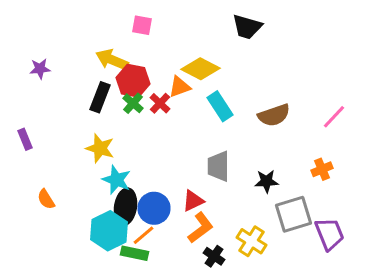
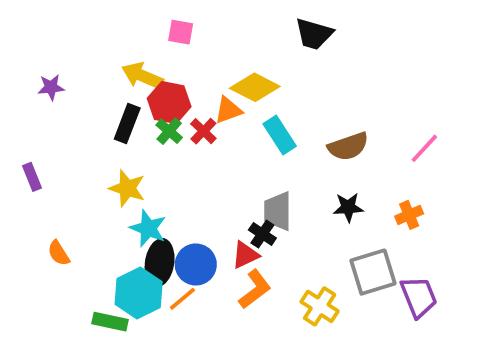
black star: (266, 181) -> (348, 207), moved
green rectangle: (134, 253) -> (110, 322), moved
black cross: (214, 256) -> (262, 234), moved

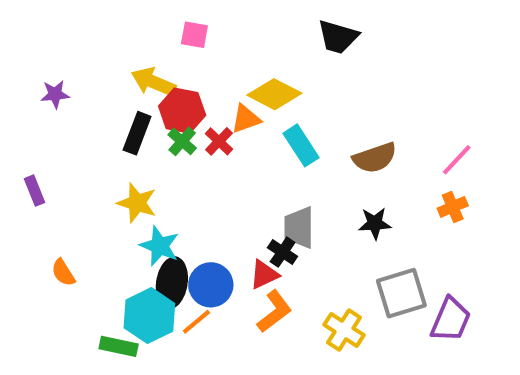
orange cross: (409, 215) -> (453, 207), moved
purple trapezoid: (419, 297) -> (451, 320), turned 45

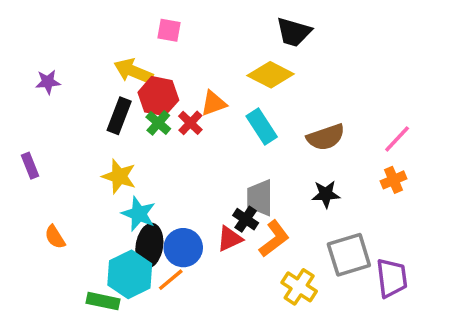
yellow diamond: (274, 94) -> (271, 75), moved
orange L-shape: (274, 312) -> (274, 239), moved
purple trapezoid: (451, 320) -> (392, 278), turned -30

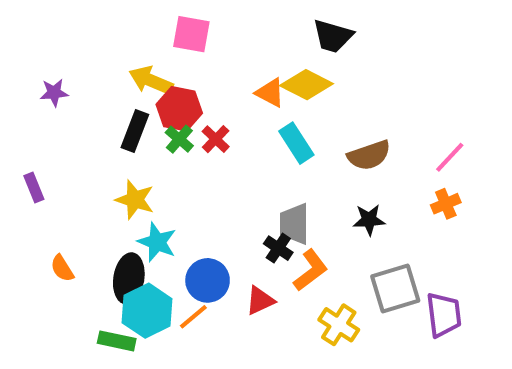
pink square: (169, 30) -> (191, 34), size x1.4
orange triangle: (214, 103) -> (270, 93), moved, turned 48
red triangle: (230, 239) -> (260, 301), moved
black ellipse: (149, 246) -> (129, 278), moved

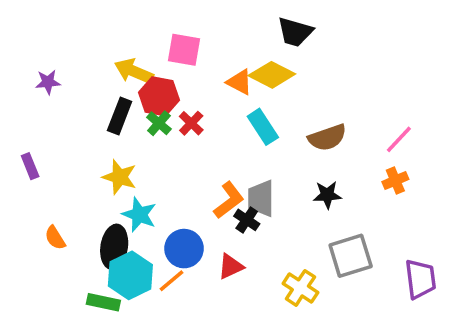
pink square: (191, 34) -> (184, 50), moved
orange L-shape: (311, 270) -> (229, 200), moved
purple trapezoid: (444, 315) -> (420, 279), moved

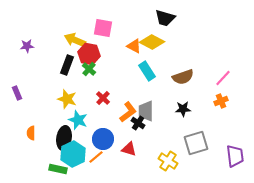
red cross: (191, 123) -> (103, 98), moved
orange semicircle: (55, 238) -> (31, 133), turned 32
red triangle: (231, 266) -> (129, 149), turned 42

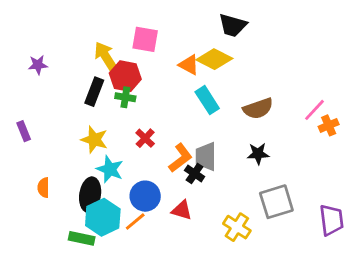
yellow arrow: (75, 40) -> (106, 56), turned 35
green cross: (89, 69) -> (125, 97), turned -32
orange cross: (221, 101) -> (329, 125), moved

